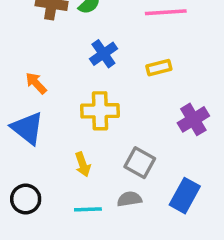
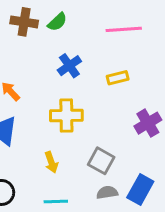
gray semicircle: (129, 199) -> (107, 192), moved

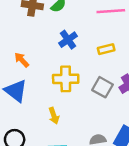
gray square: (101, 161) -> (103, 87), moved

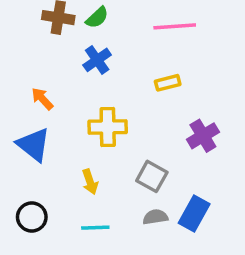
blue cross: (68, 40) -> (97, 60), moved
gray square: (103, 87) -> (152, 176), moved

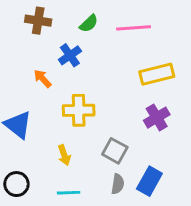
green semicircle: (97, 18) -> (89, 24), moved
yellow rectangle: (168, 83) -> (157, 74), moved, size x1.6
orange arrow: (42, 99) -> (43, 78), moved
gray semicircle: (155, 217) -> (118, 184), turned 108

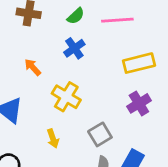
blue cross: (70, 55) -> (74, 48), moved
yellow cross: (79, 110) -> (66, 97), turned 32
gray square: (115, 151) -> (100, 134), turned 30

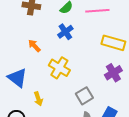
yellow rectangle: (139, 63) -> (113, 43), turned 30
yellow arrow: (53, 138) -> (38, 99), moved

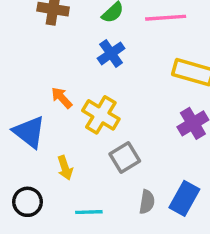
orange arrow: (34, 46) -> (62, 98), moved
gray square: (84, 96) -> (125, 157), moved

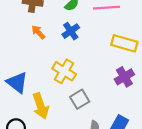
orange arrow: (62, 98) -> (38, 32), moved
yellow arrow: (65, 168) -> (41, 106), size x1.6

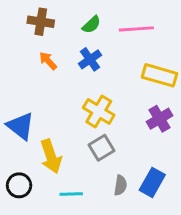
yellow cross: (64, 71) -> (99, 111), moved

